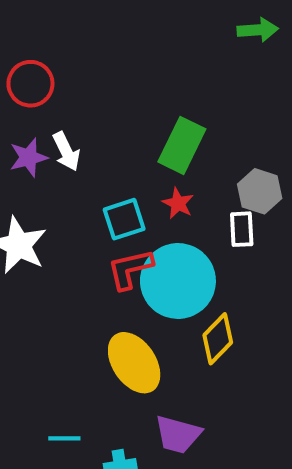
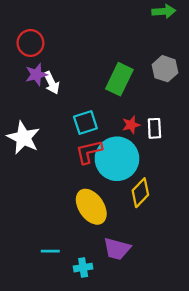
purple star: (28, 157) -> (36, 75), moved
gray hexagon: (260, 191) -> (165, 69), moved
red star: (178, 203) -> (131, 125), moved, turned 30

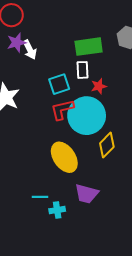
green rectangle: (119, 79) -> (89, 47), turned 56
white rectangle: (154, 128) -> (83, 70), moved
cyan line: (50, 251) -> (40, 197), moved

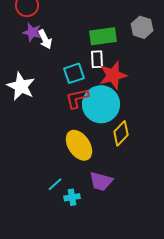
purple star: (17, 43) -> (32, 32), turned 30
red star: (99, 86) -> (113, 75), size x1.8
cyan line: (40, 197) -> (55, 184), turned -42

